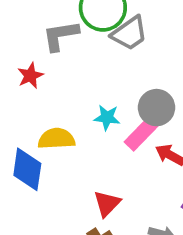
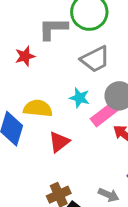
gray trapezoid: (129, 33) -> (95, 59), moved
red triangle: (107, 203) -> (59, 142), moved

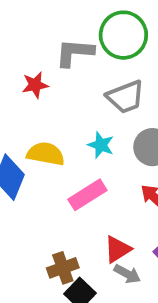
pink rectangle: (105, 114) -> (87, 195), moved
red triangle: (59, 142) -> (118, 249), moved

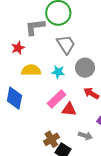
gray trapezoid: (125, 97) -> (66, 45), turned -90
yellow semicircle: (46, 154) -> (31, 70), moved
red triangle: (118, 249) -> (69, 109), moved, turned 49

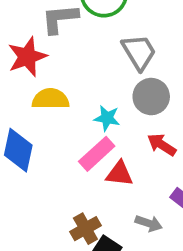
gray trapezoid: (66, 45) -> (139, 52), moved
red star: (18, 48) -> (27, 57), size x1.5
cyan star: (58, 72) -> (107, 118), moved

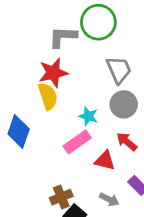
red star: (27, 57) -> (53, 73), moved
yellow semicircle: (51, 99) -> (48, 96), turned 64
red triangle: (120, 174) -> (105, 161), moved

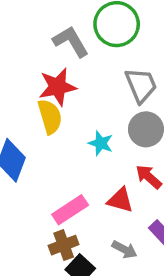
gray L-shape: (63, 37) -> (71, 42), turned 56
pink rectangle: (77, 142) -> (70, 210), moved

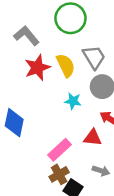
gray L-shape: (71, 42) -> (26, 36), moved
yellow semicircle: (50, 117) -> (66, 65), moved

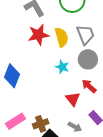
red triangle: (93, 138) -> (73, 99), turned 35
pink rectangle: (60, 150) -> (16, 121), moved

